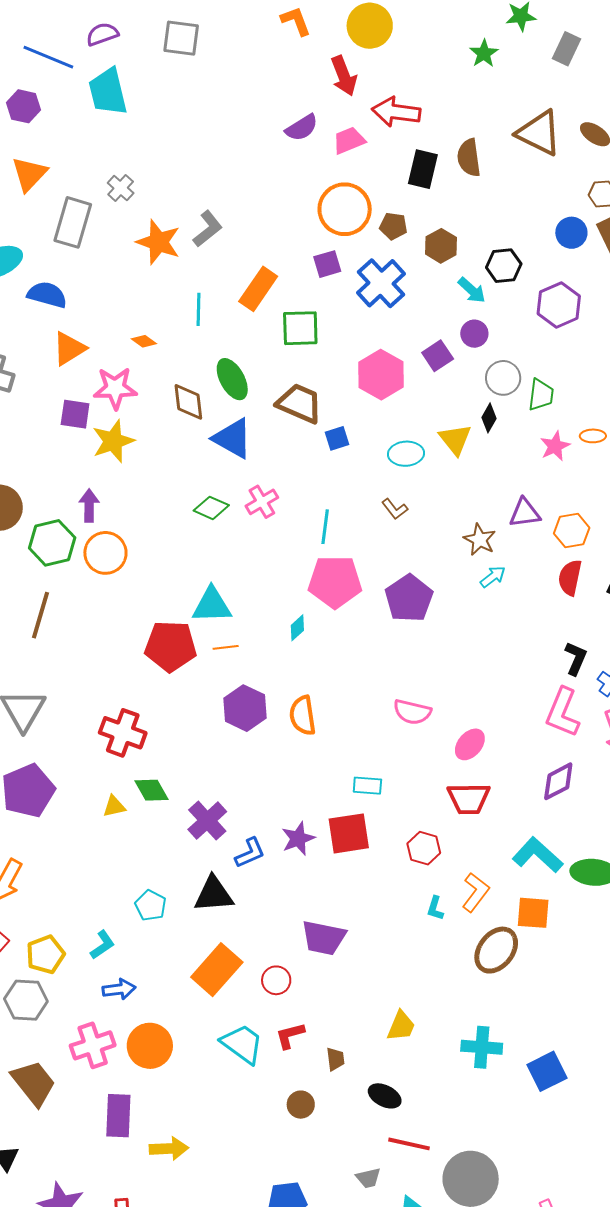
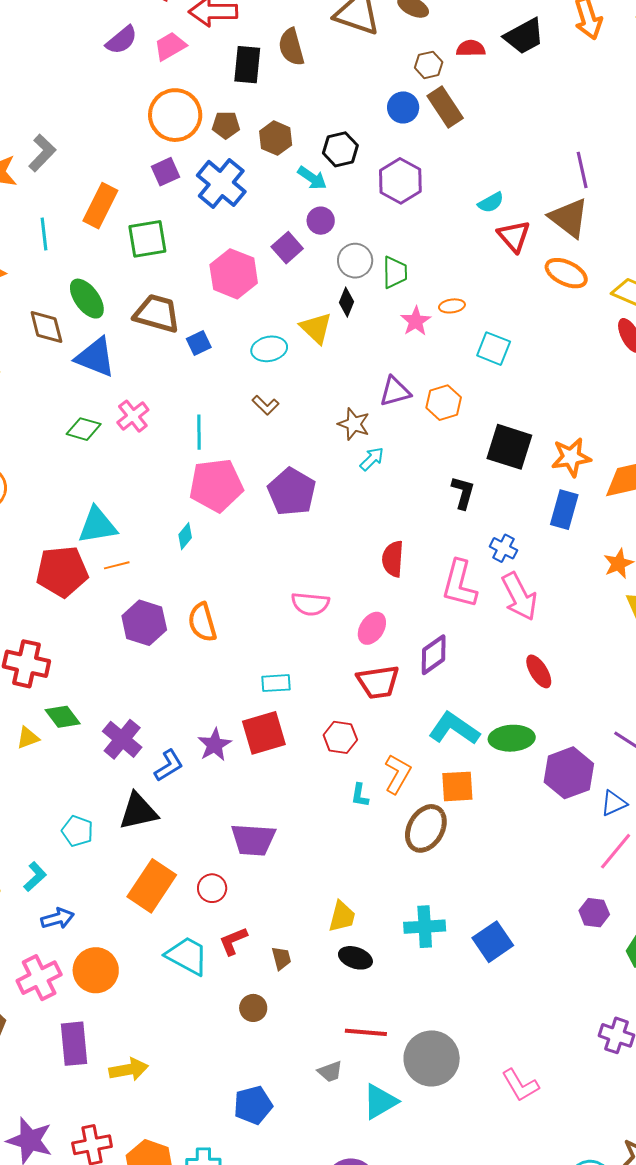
red semicircle: (570, 578) -> (393, 559), moved
black L-shape: (576, 658) -> (463, 493), moved
purple diamond: (558, 781) -> (434, 655), moved
black ellipse: (385, 1096) -> (355, 958), moved

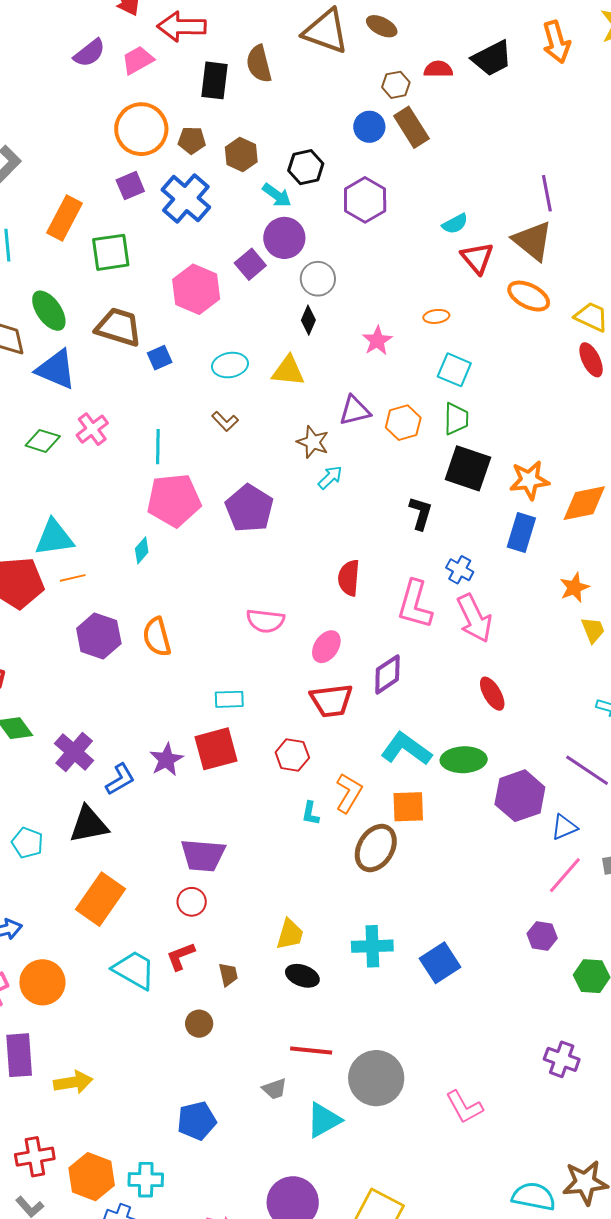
purple circle: (321, 221) -> (284, 238), size x1.5
green trapezoid: (395, 272) -> (456, 419), moved
orange ellipse: (452, 306) -> (436, 316), moved
yellow triangle: (316, 328) -> (288, 371), moved, turned -39
red circle: (212, 888) -> (192, 902), moved

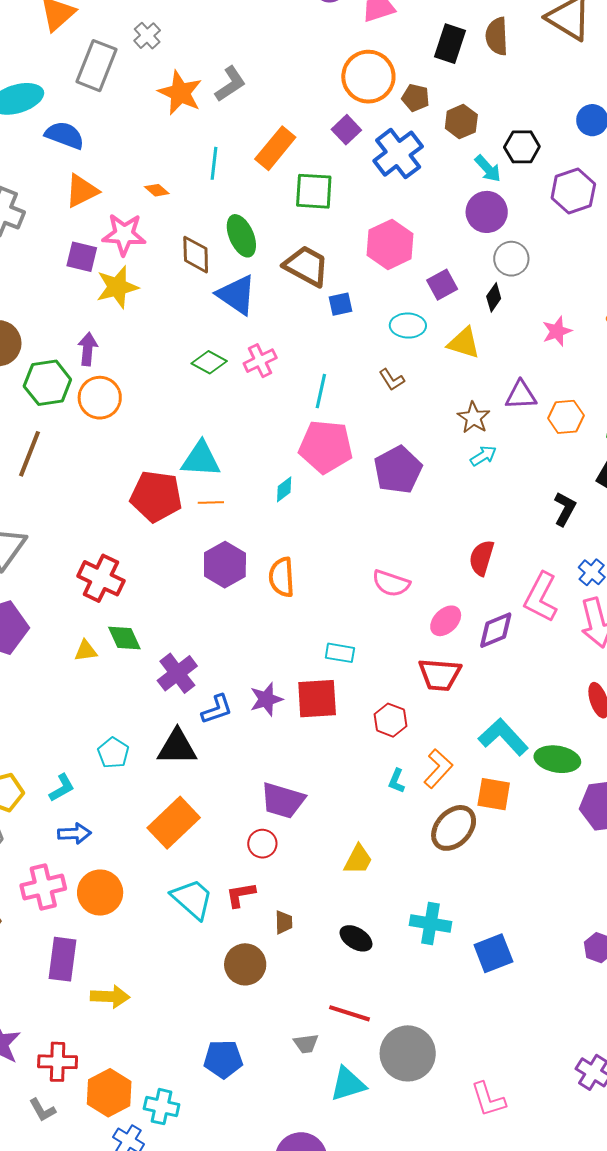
purple square: (130, 186) -> (346, 130), turned -32
purple square: (250, 264) -> (442, 285), moved
purple diamond: (387, 674) -> (496, 630), moved
yellow trapezoid: (290, 934) -> (358, 860), moved
brown circle: (199, 1024) -> (245, 964), size x1.5

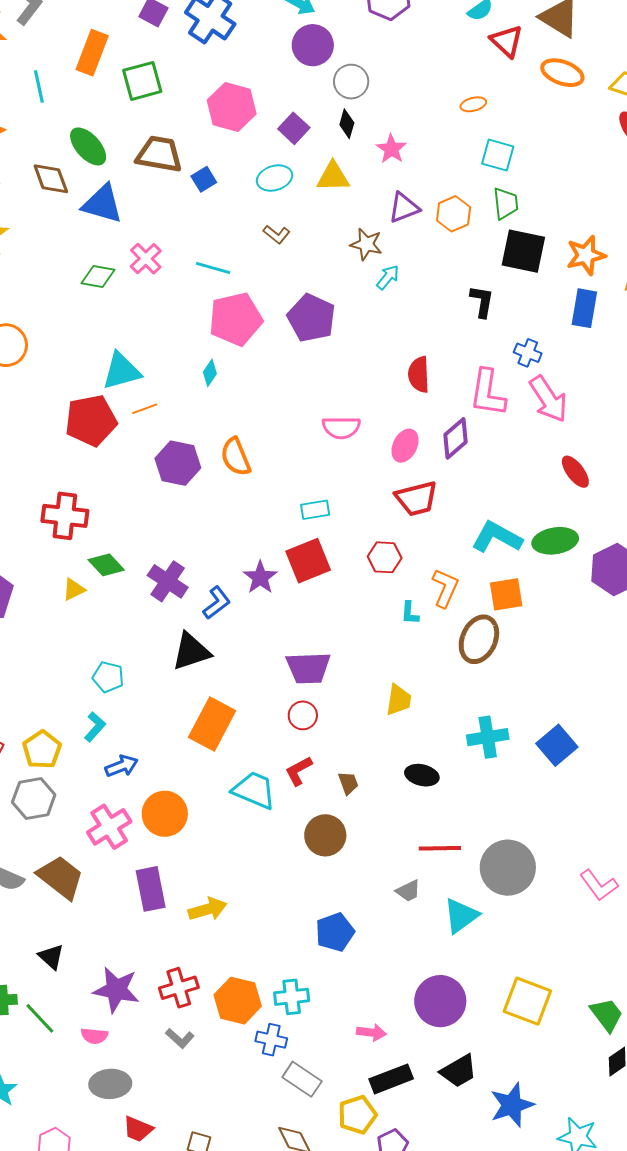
pink star: (557, 331) -> (391, 149), moved
cyan line: (321, 391) -> (213, 268), turned -68
cyan pentagon: (113, 753) -> (108, 677), moved

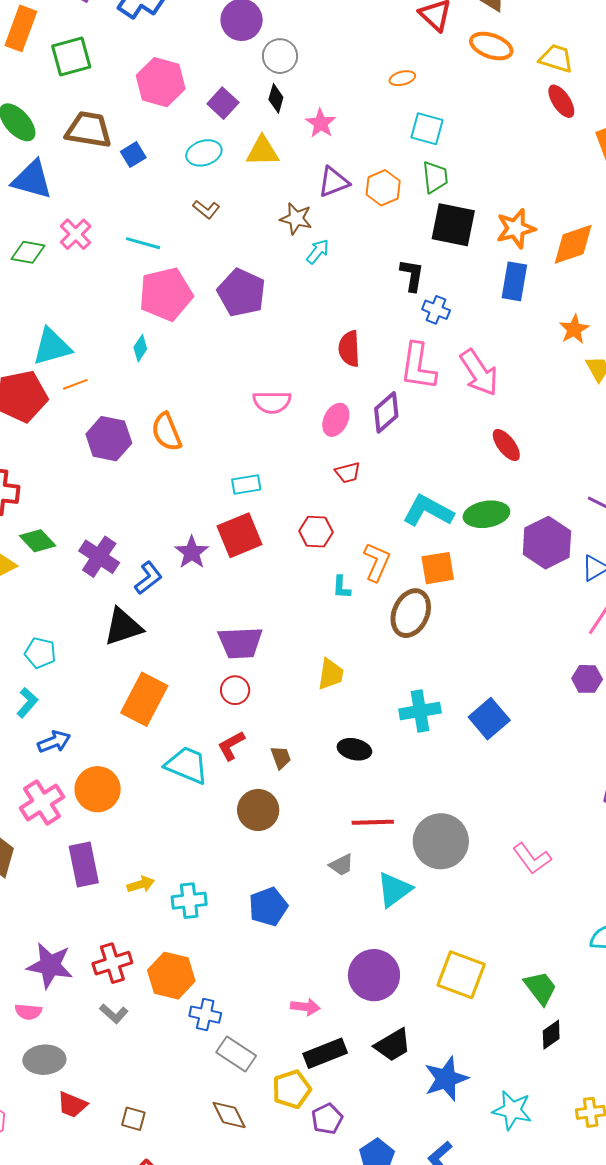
blue cross: (528, 353) -> (436, 310), moved
red trapezoid: (417, 498) -> (348, 473), size x0.6
yellow arrow: (208, 909) -> (141, 884), size x0.7
cyan cross: (292, 997) -> (189, 901), moved

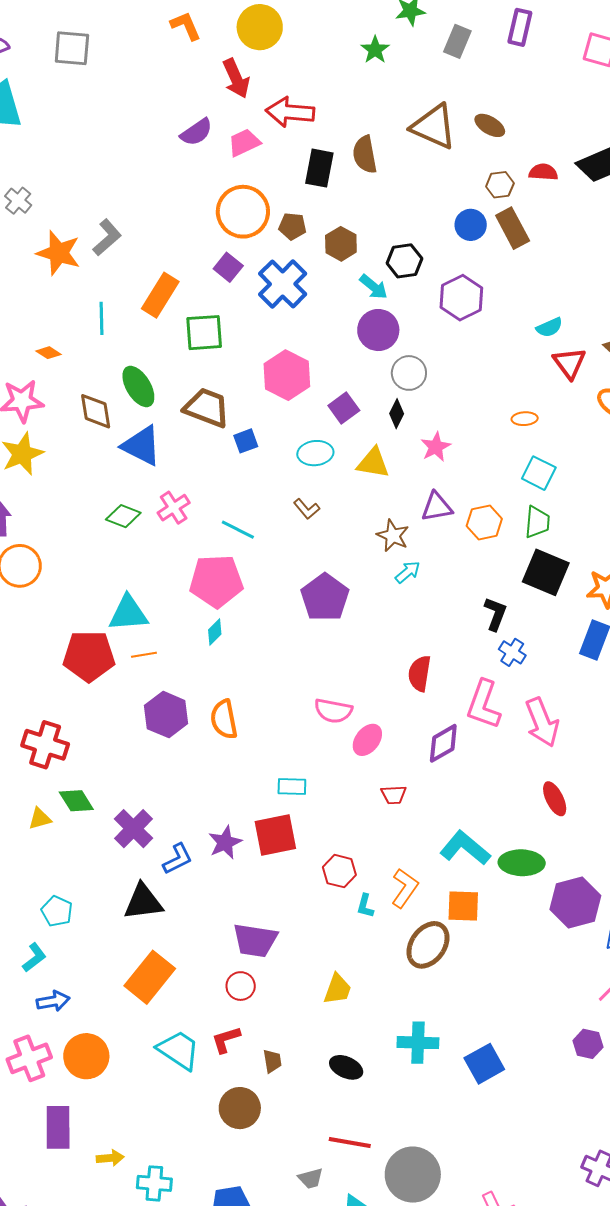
pink pentagon: (166, 294) -> (216, 581), moved
pink ellipse: (336, 420) -> (367, 740), moved
red hexagon: (316, 532) -> (339, 871), moved

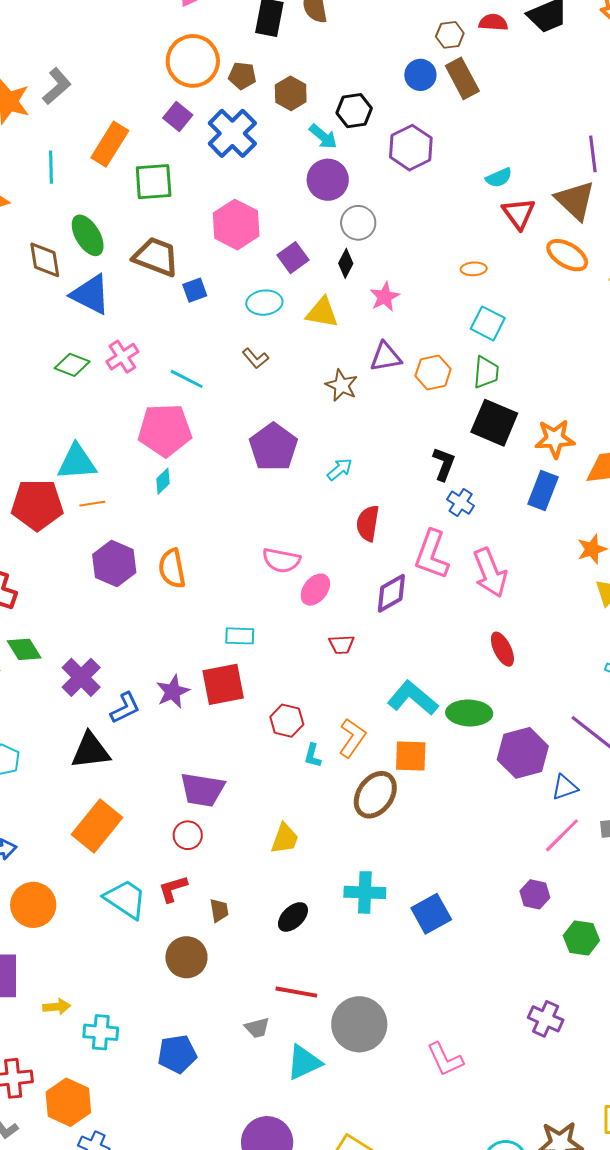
cyan arrow: (408, 572) -> (340, 469), moved
black ellipse: (346, 1067) -> (293, 917), turned -68

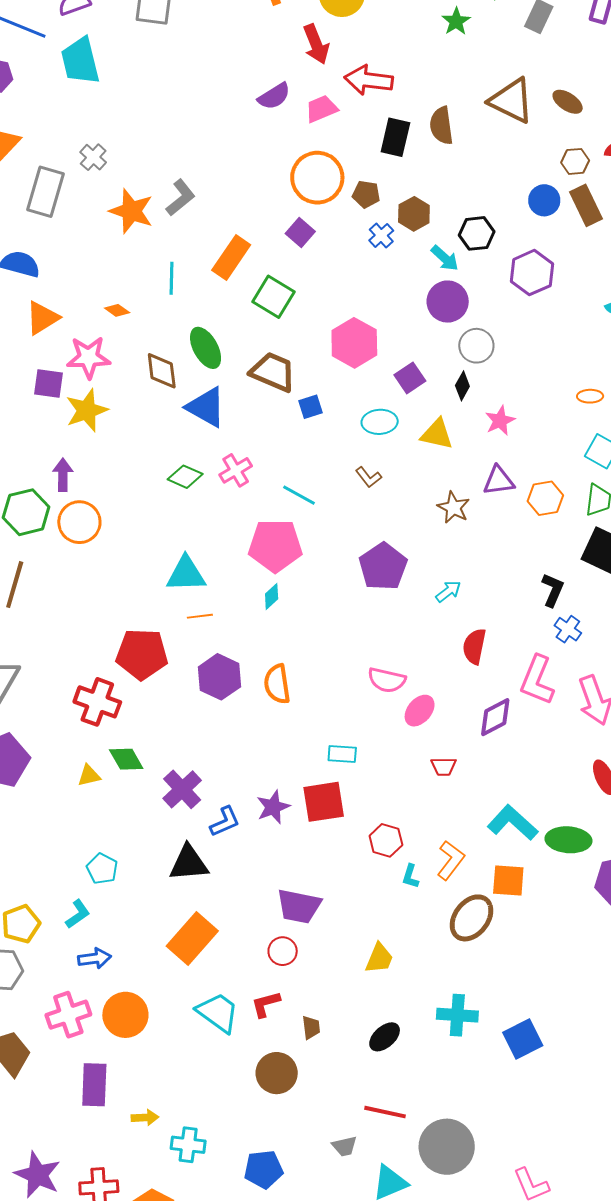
blue cross: (232, 133) -> (381, 235), moved, size x0.5
green square: (154, 182) -> (273, 297), turned 33
red pentagon: (37, 505) -> (142, 654), moved

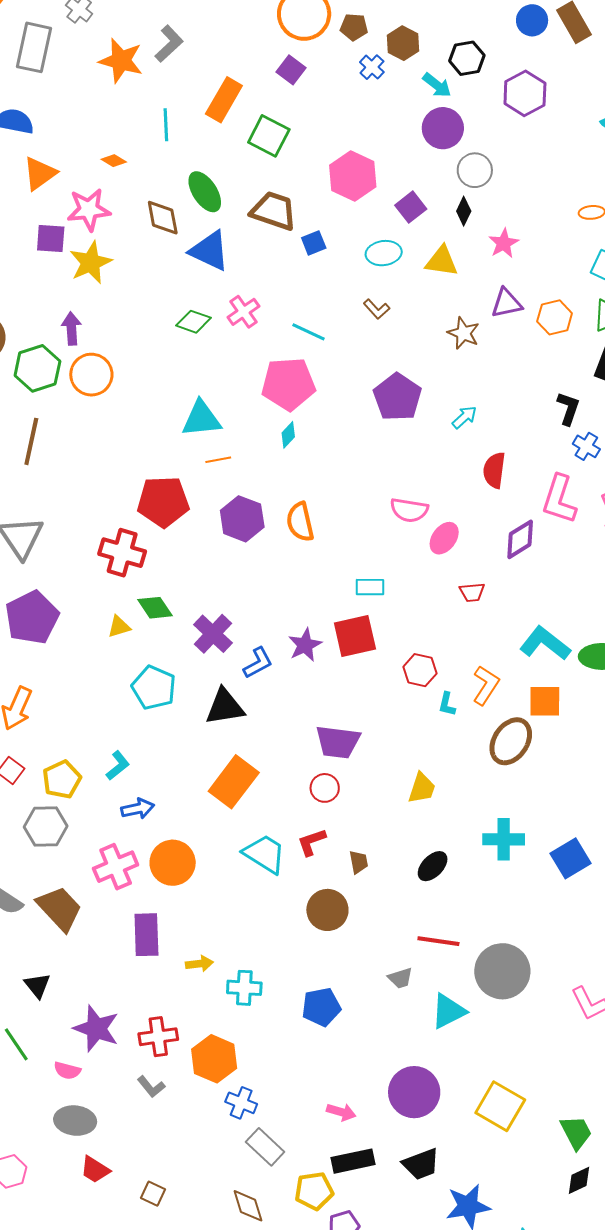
cyan pentagon: (102, 869) -> (154, 688), moved, size x1.4

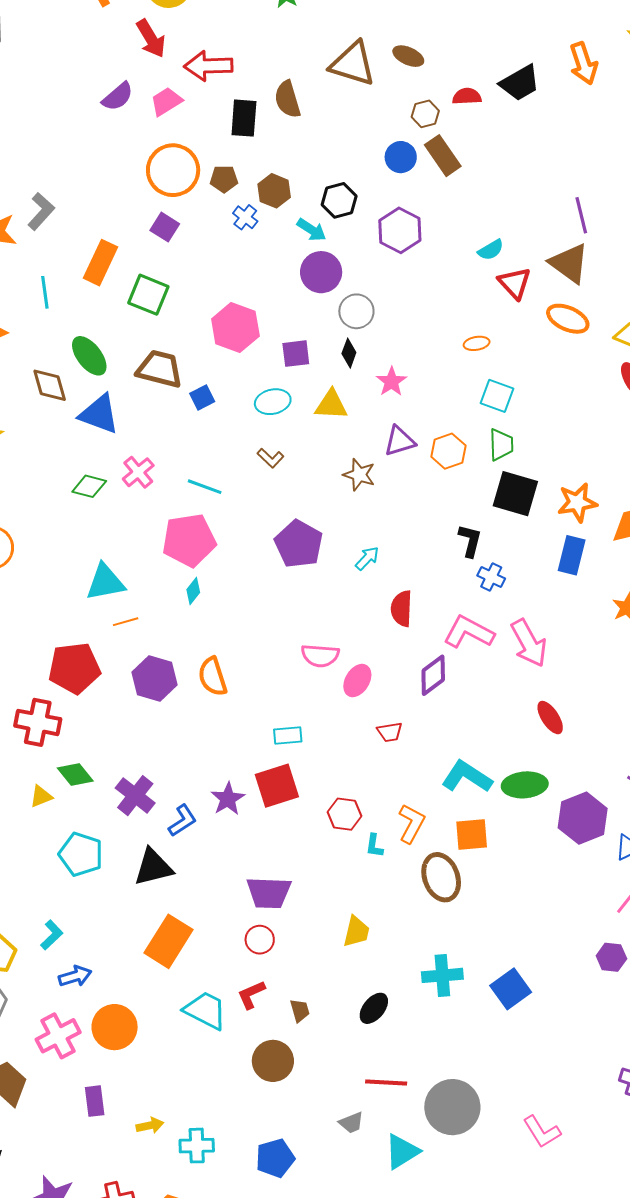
purple square: (411, 207) -> (296, 354), turned 36
pink L-shape: (559, 499) -> (469, 632), turned 105
brown ellipse: (511, 741) -> (441, 877), turned -48
purple rectangle: (146, 935) -> (95, 1101), size x0.7

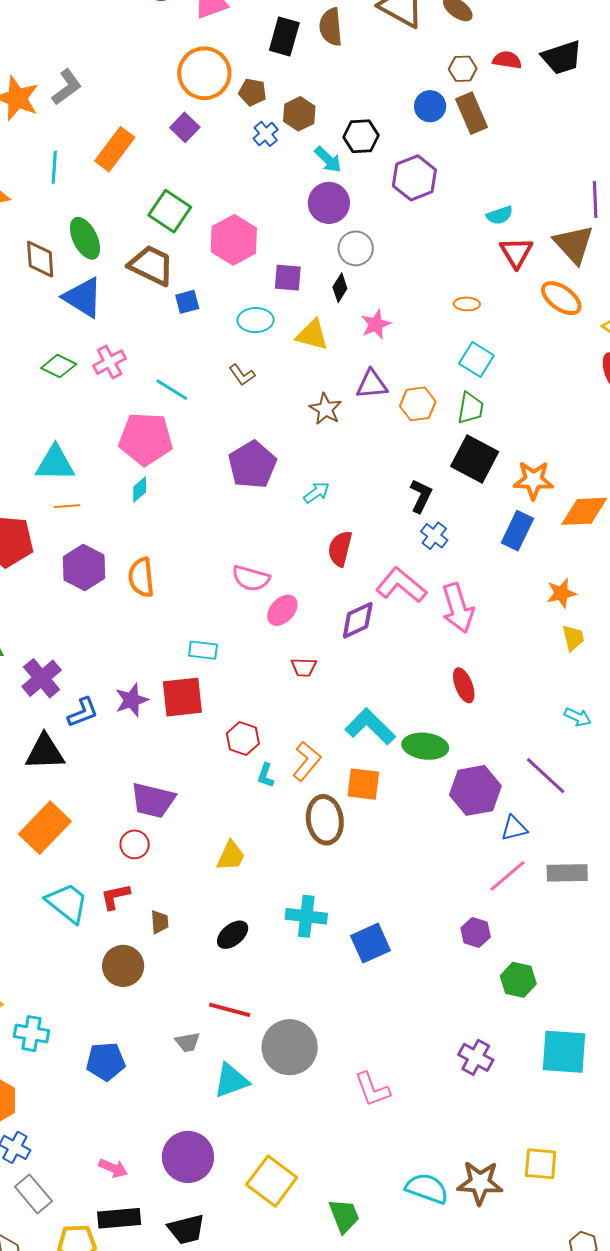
green square: (148, 295) -> (170, 211), moved

